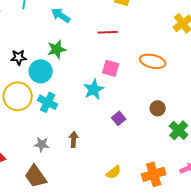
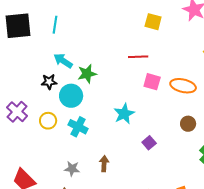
cyan arrow: (61, 15) -> (63, 61), moved
pink square: (111, 68) -> (152, 82), moved
yellow circle: (18, 96) -> (48, 121), size x0.6
brown circle: (158, 108) -> (188, 124), moved

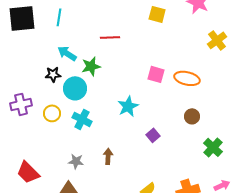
red line: (138, 57) -> (110, 37), moved
purple cross: (17, 112) -> (21, 104), turned 35

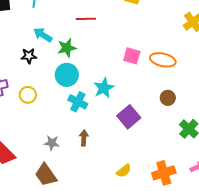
cyan circle: (75, 88) -> (67, 75), moved
cyan cross: (82, 119) -> (78, 102), moved
purple square: (153, 135) -> (129, 117), size x1.6

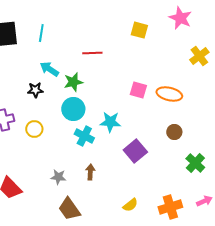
cyan star: (104, 88) -> (110, 122), turned 30
brown trapezoid: (46, 175) -> (69, 209), moved

